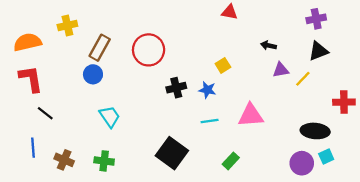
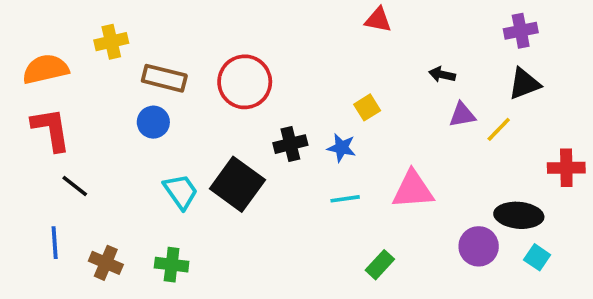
brown rectangle: (100, 48) -> (164, 78), turned 75
black square: (172, 153) -> (237, 184), moved
cyan square: (326, 157) -> (537, 257), turned -32
purple circle: (302, 163) -> (479, 246), moved

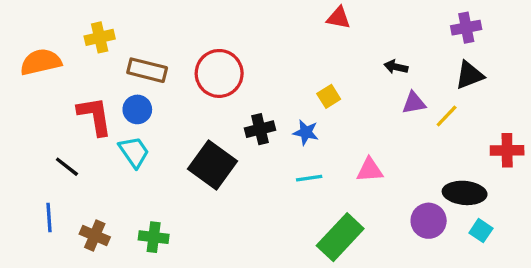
red L-shape: (51, 129) -> (95, 116), moved
pink triangle: (413, 190) -> (370, 170), size x0.7
cyan trapezoid: (181, 192) -> (134, 152), moved
green rectangle: (380, 265) -> (340, 237), size x1.8

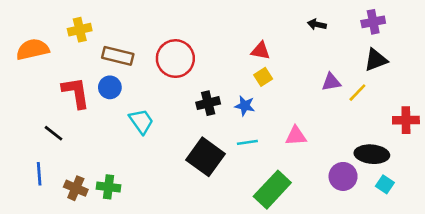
red triangle: (339, 18) -> (261, 51), moved
black arrow: (396, 67) -> (317, 24), moved
cyan trapezoid: (134, 152) -> (141, 121), moved
black square: (213, 165) -> (205, 157), moved
green cross: (154, 237) -> (109, 187), moved

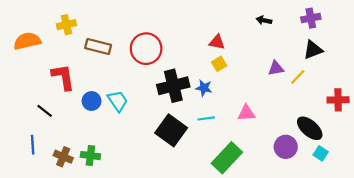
blue circle: (110, 87) -> (92, 101), moved
black cross: (208, 103) -> (173, 86), size x1.6
black ellipse: (372, 154) -> (310, 128), turned 36

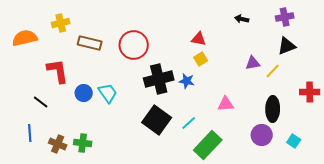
cyan line: (206, 118) -> (189, 123), moved, turned -35
black ellipse: (310, 128) -> (273, 109), moved, turned 50

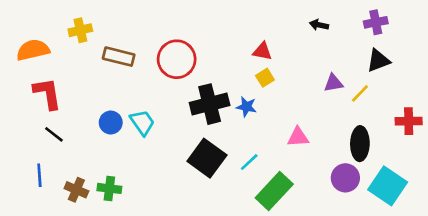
red L-shape: (58, 71) -> (47, 93), moved
cyan square: (294, 141) -> (388, 186), size x2.0

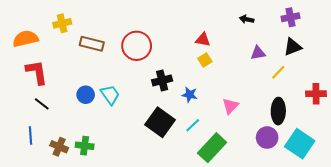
purple triangle: (334, 83) -> (258, 53), moved
black cross: (210, 104) -> (162, 80), size x0.7
blue star: (247, 107) -> (190, 95), moved
pink triangle: (298, 137) -> (230, 106), turned -42

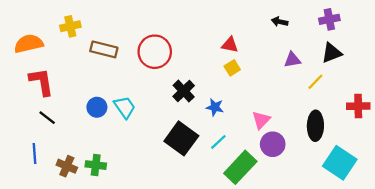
black cross: (162, 80) -> (184, 91), turned -30
purple circle: (267, 138) -> (273, 144), moved

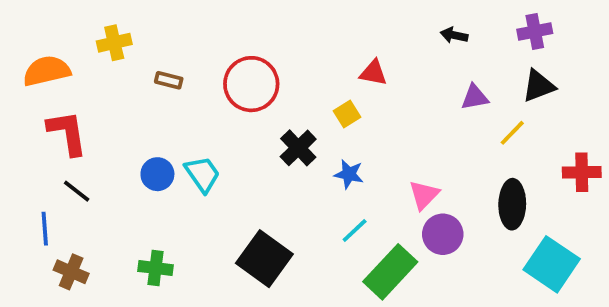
brown rectangle: (104, 49) -> (169, 80), size x0.6
yellow square: (232, 68) -> (347, 114), moved
black square: (181, 138) -> (264, 259), moved
blue line: (34, 153) -> (45, 229), moved
brown cross: (67, 166) -> (71, 272), moved

